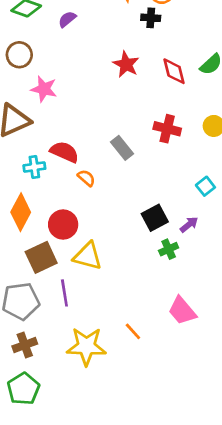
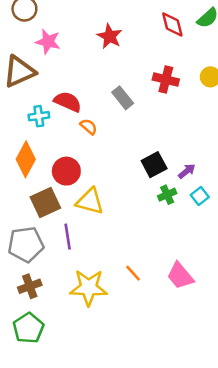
red star: (126, 64) -> (110, 36), moved
cyan square: (205, 186) -> (200, 196), moved
pink trapezoid: (182, 311) -> (180, 276), moved

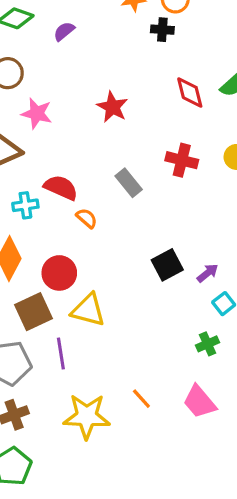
green cross: (167, 195) -> (208, 344), moved

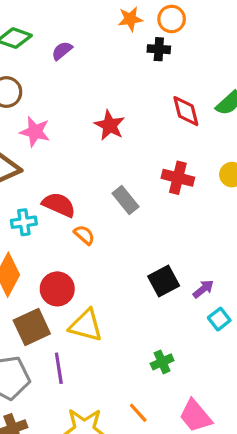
green cross: (208, 344) -> (162, 362), moved

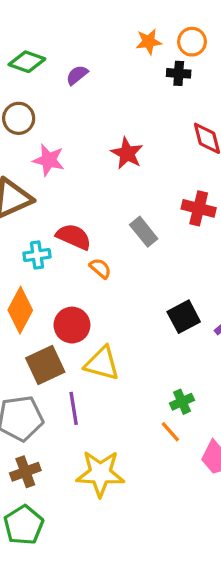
orange line: (138, 413) -> (170, 432), moved

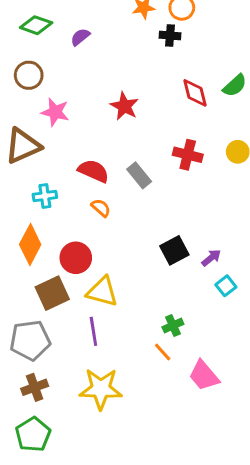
red semicircle: (74, 237) -> (93, 171), moved
purple line: (74, 408) -> (93, 331), moved

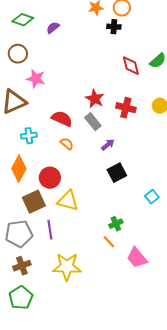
red star: (124, 106) -> (95, 99), moved
purple arrow: (211, 258) -> (108, 145), moved
purple line: (93, 331) -> (50, 230), moved

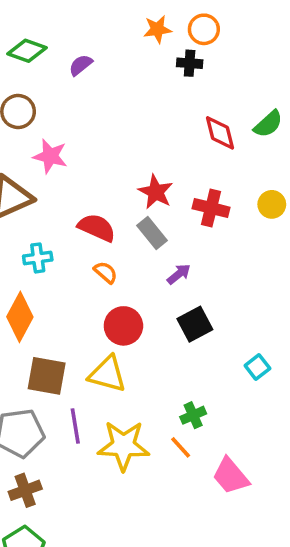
red circle: (50, 178) -> (123, 326), moved
brown square: (34, 202) -> (47, 376), turned 35
yellow star: (67, 267) -> (123, 446), moved

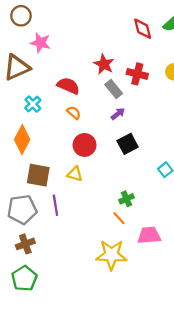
gray rectangle: (152, 233) -> (114, 89), moved
cyan cross: (38, 258) -> (33, 104), turned -35
yellow triangle: (107, 374) -> (75, 174), size x0.7
yellow star: (123, 446) -> (111, 255), moved
pink trapezoid: (231, 476) -> (149, 235), turned 125

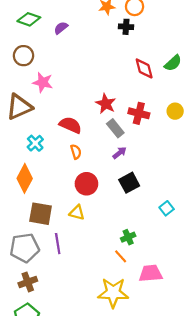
orange semicircle: (74, 113) -> (76, 152), turned 32

